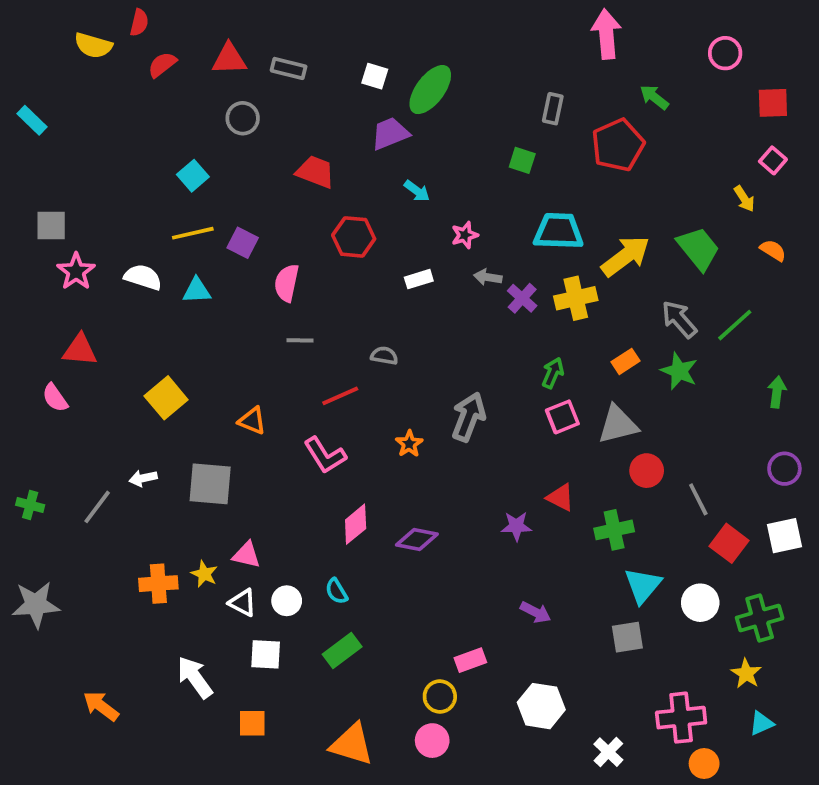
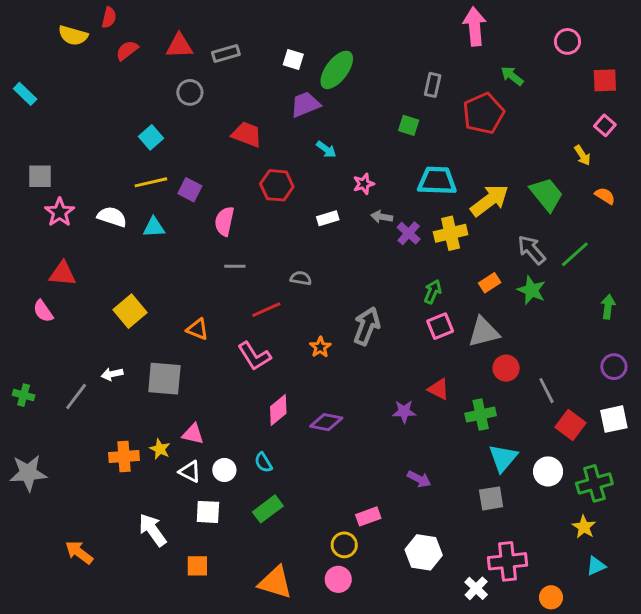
gray rectangle: (289, 68) -> (226, 53), turned -30
pink cross: (681, 718) -> (508, 561), moved

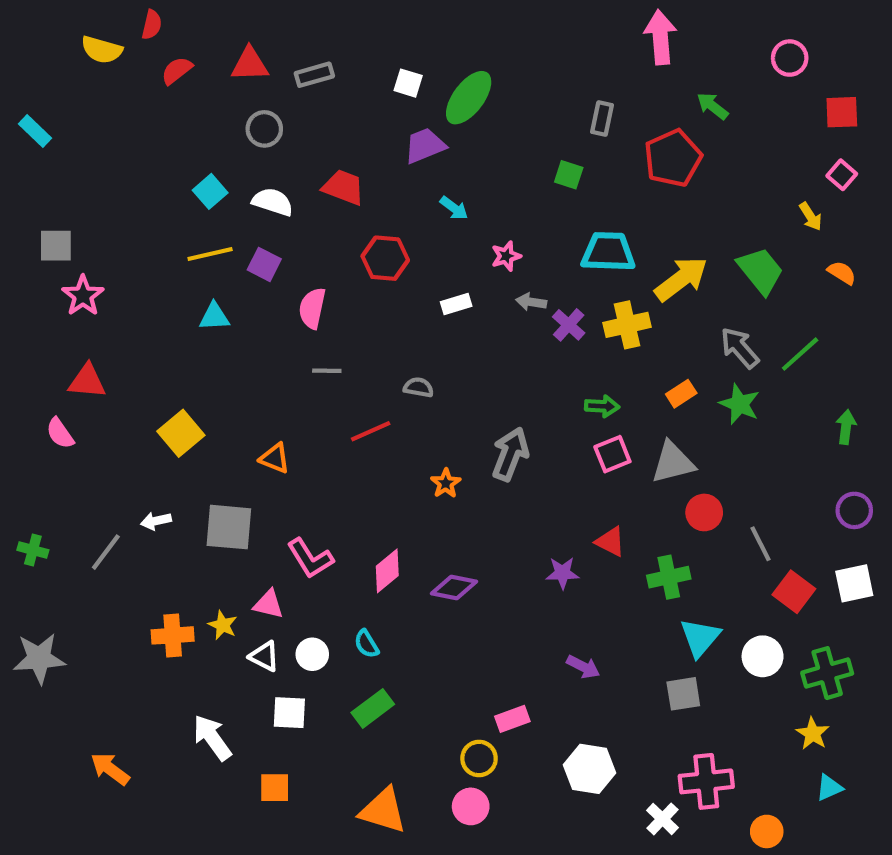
white semicircle: (112, 217) -> (273, 202), moved
green arrow: (433, 292) -> (602, 406), turned 70
pink L-shape: (254, 356) -> (310, 558), moved

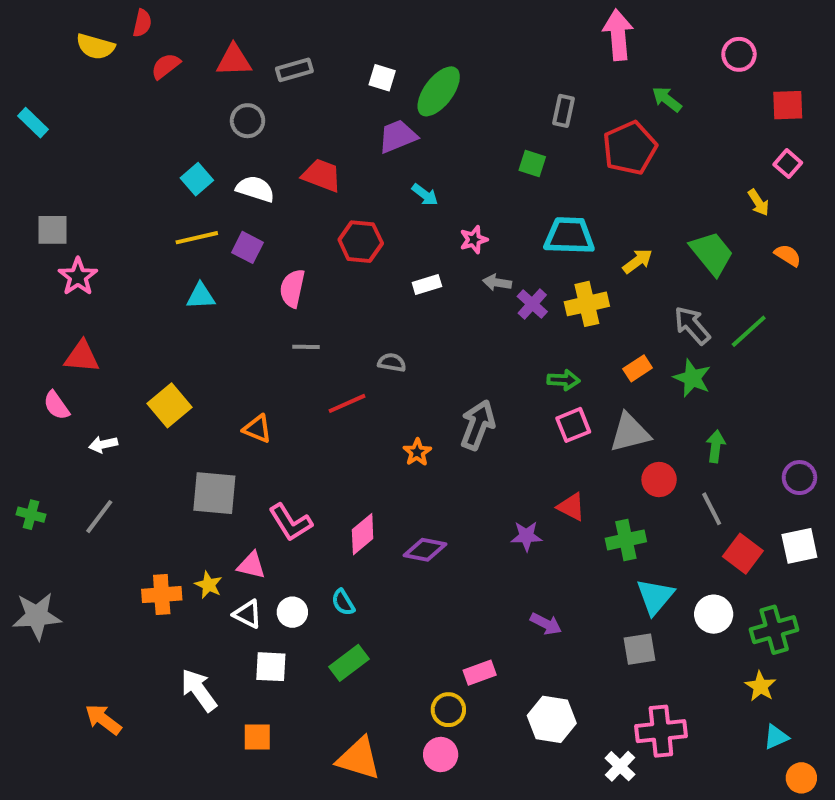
yellow arrow: (681, 279) -> (638, 261), size x0.6
green arrow: (846, 427) -> (716, 446), moved
white arrow: (156, 521) -> (103, 444), moved
orange circle: (767, 831) -> (801, 778), moved

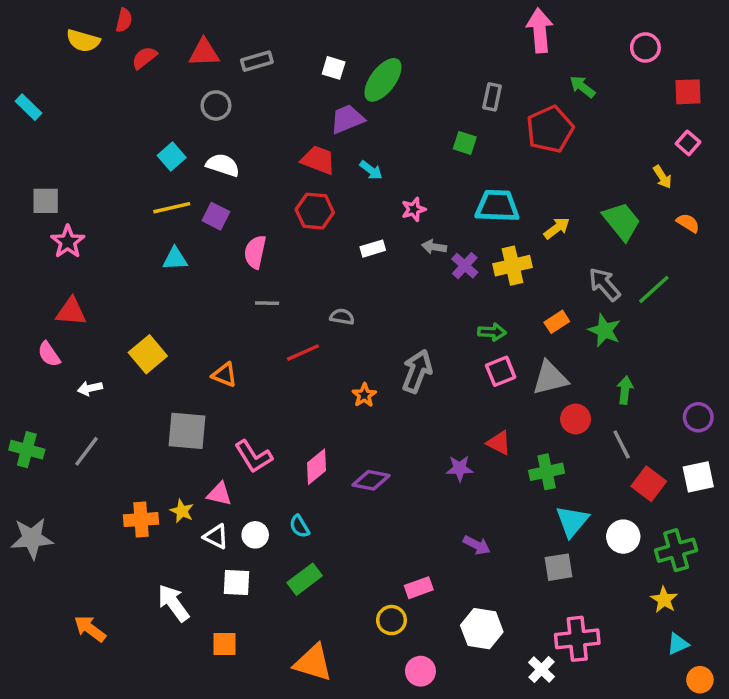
red trapezoid: (322, 175) -> (318, 160), moved
green cross: (31, 515) -> (27, 450), size x1.4
pink circle: (441, 755) -> (420, 671), moved

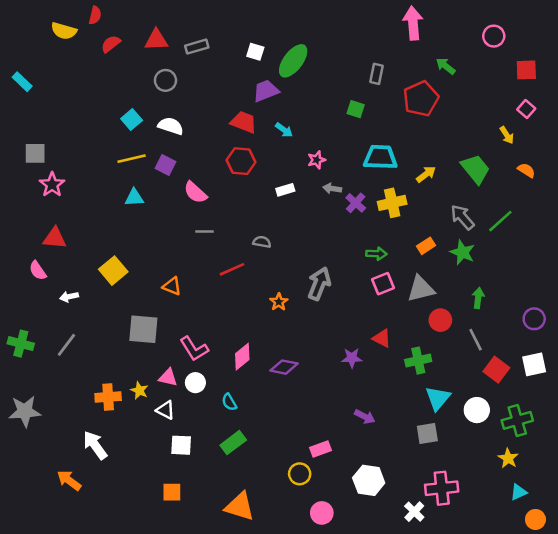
pink semicircle: (255, 252) -> (195, 192), turned -60
white circle: (255, 535) -> (195, 383), moved
white arrow: (173, 603) -> (95, 445), moved

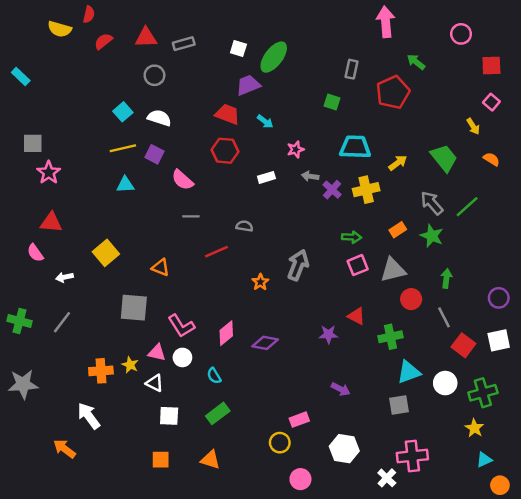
cyan triangle: (438, 398) -> (409, 372), turned 30
orange triangle: (240, 506) -> (210, 460), moved, size x0.7

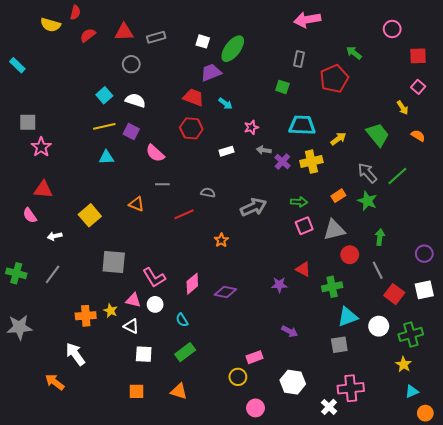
pink arrow: (386, 22) -> (307, 20), moved, turned -95
gray arrow: (298, 265) -> (253, 207), moved, turned 45
orange triangle: (161, 267) -> (136, 204), moved

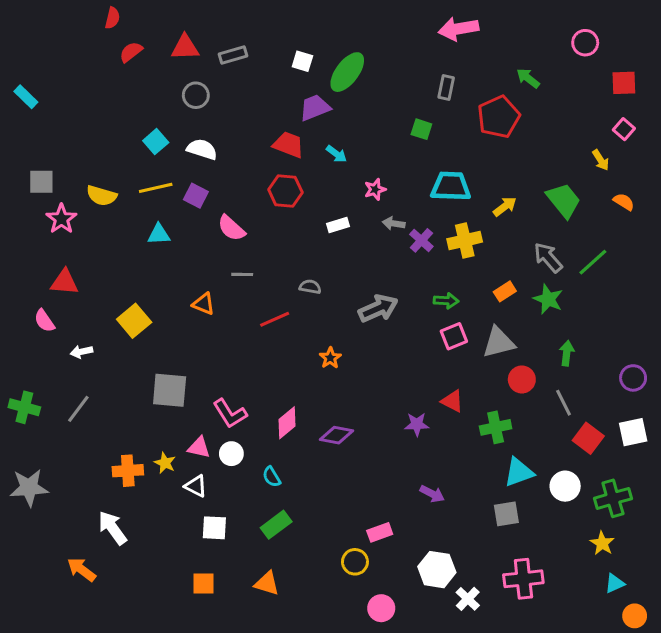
yellow semicircle: (50, 25) -> (102, 196), moved
white cross: (329, 407) -> (468, 599), moved

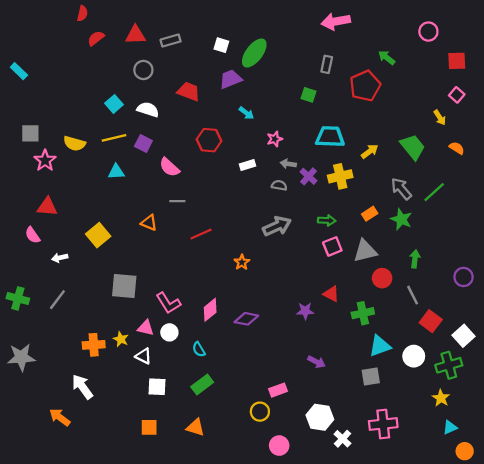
red trapezoid: (289, 145) -> (189, 91), moved
gray semicircle: (310, 287) -> (279, 185), moved
white square: (633, 432) -> (464, 336), moved, turned -30

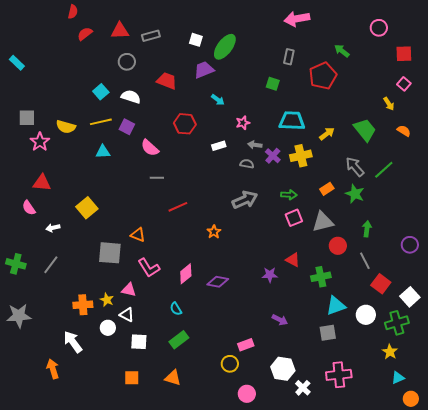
orange triangle: (149, 223) -> (138, 235), moved
white circle: (169, 332) -> (108, 328), moved
orange arrow: (60, 417) -> (53, 369), turned 36

